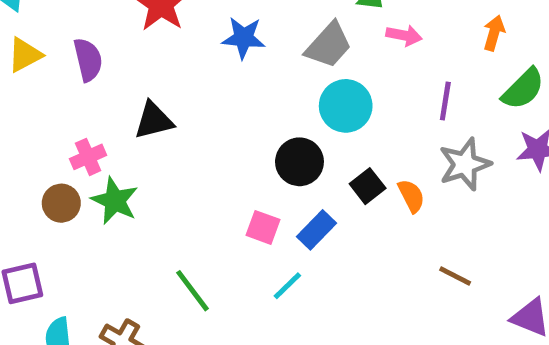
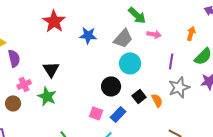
purple semicircle: (88, 60) -> (14, 58), moved
black triangle: (154, 120) -> (51, 69), turned -48
green star: (115, 201) -> (47, 96), moved

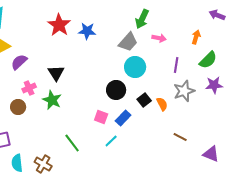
green arrow: (137, 15) -> (142, 19), turned 72
blue star: (88, 35) -> (87, 31), moved
purple semicircle: (14, 58) -> (19, 62), turned -120

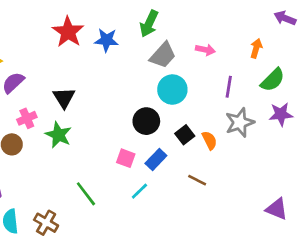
green arrow: (142, 19) -> (149, 24), moved
brown line: (180, 137) -> (197, 180), moved

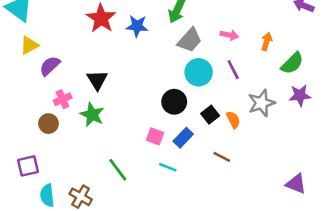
orange arrow: (256, 48) -> (267, 41), moved
purple line: (229, 87) -> (233, 70), moved, turned -36
cyan line: (139, 191) -> (168, 167), turned 66

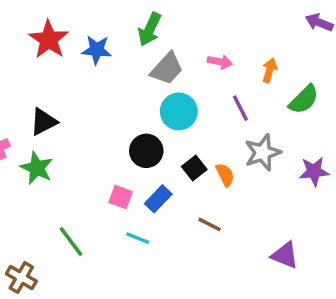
purple line: (233, 70) -> (240, 108), moved
black triangle: (97, 80) -> (44, 122), turned 35
purple star: (300, 95) -> (314, 171), moved
purple triangle: (296, 184) -> (285, 255), moved

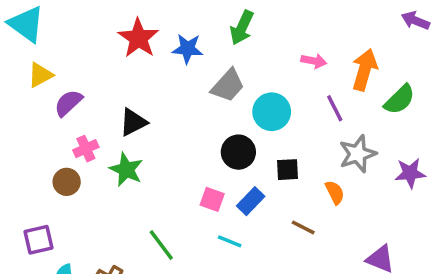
gray trapezoid: (167, 69) -> (228, 85), moved
orange arrow: (270, 70) -> (365, 70), size x1.6
black square: (194, 168) -> (287, 170), turned 35
orange semicircle: (225, 175) -> (335, 192), moved

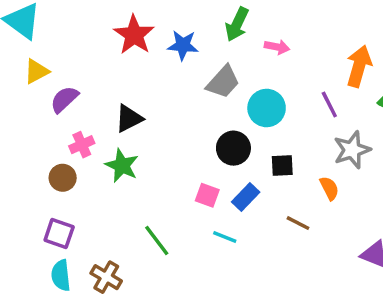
pink arrow: (314, 61) -> (277, 47), moved
purple square: (39, 240) -> (59, 234), moved, turned 32

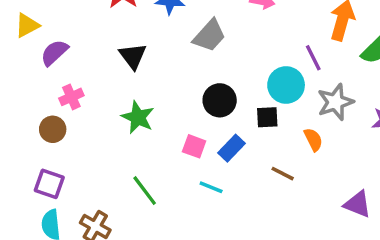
cyan circle: (267, 108) -> (286, 85), moved
black triangle: (129, 118) -> (133, 56), moved, turned -40
green star: (122, 166) -> (138, 117), moved

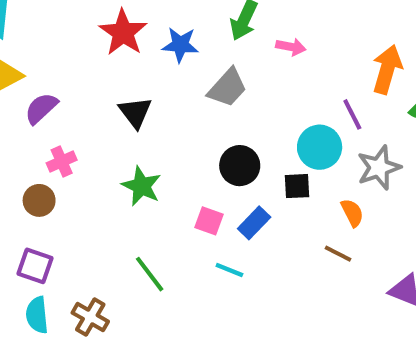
brown line: (283, 174) -> (338, 254), moved

